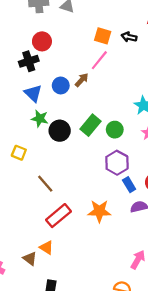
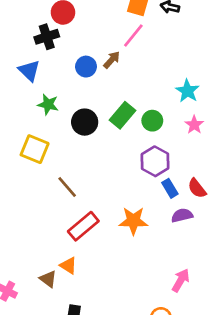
blue triangle: (33, 93) -> (29, 71), moved
green star: (40, 119) -> (48, 104), moved
yellow square: (19, 153) -> (35, 149), size x1.5

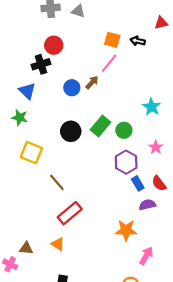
green star: (48, 104) -> (20, 117), moved
pink star: (194, 125) -> (156, 147), moved
orange star: (133, 221) -> (126, 230), moved
brown triangle: (48, 279) -> (26, 248), moved, turned -32

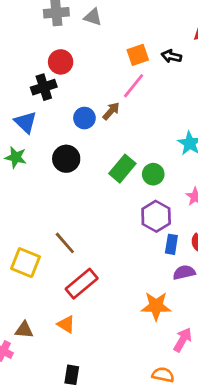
orange square: (112, 40) -> (138, 55), turned -35
black circle: (71, 131) -> (66, 159), moved
yellow square: (31, 153) -> (26, 263), moved
blue rectangle: (138, 183) -> (171, 244), turned 40

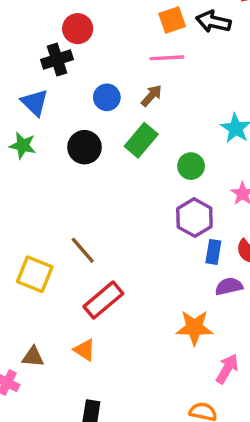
black arrow: (171, 56) -> (213, 22), size x1.4
pink line: (134, 86) -> (167, 58), turned 48
brown arrow: (111, 111) -> (152, 96), moved
green rectangle: (122, 169) -> (141, 140), moved

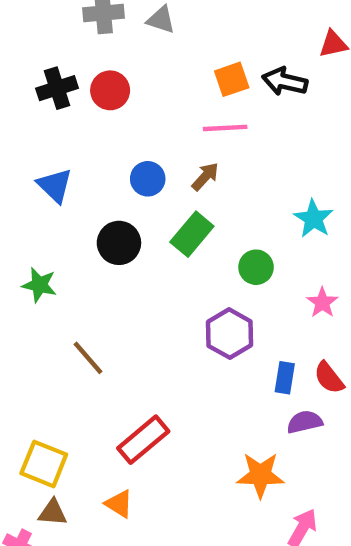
black cross: (57, 60) -> (57, 88), moved
green star: (23, 145) -> (39, 285), moved
purple hexagon: (194, 218) -> (229, 334), moved
brown line: (83, 250) -> (88, 358), moved
yellow square: (35, 274) -> (44, 464), moved

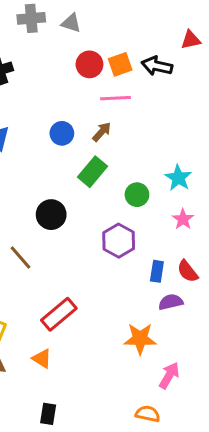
red circle: (110, 90) -> (89, 64), moved
cyan star: (313, 219) -> (178, 178), moved
black circle: (119, 243) -> (51, 215), moved

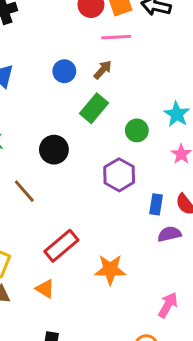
orange star: (140, 339) -> (110, 270), moved

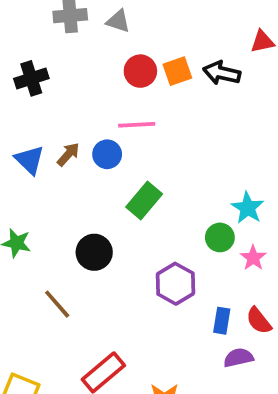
pink line: (116, 37) -> (137, 125), moved
brown arrow: (103, 70) -> (68, 154), moved
green circle: (137, 130) -> (220, 237), moved

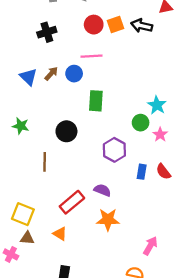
black cross: (31, 78) -> (47, 32), moved
green rectangle: (144, 200) -> (96, 101), turned -36
brown line: (57, 304) -> (45, 162), turned 42
purple semicircle: (238, 358) -> (102, 190), moved, turned 35

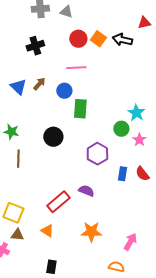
orange square: (115, 25) -> (98, 39), turned -35
blue circle: (74, 74) -> (64, 91), moved
brown line: (45, 162) -> (18, 159), moved
orange star: (108, 220) -> (91, 232), moved

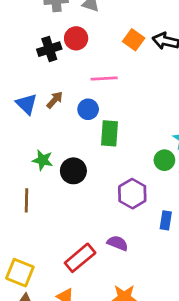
red circle: (78, 39) -> (76, 38), moved
green star: (11, 132) -> (43, 160), moved

